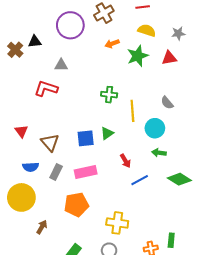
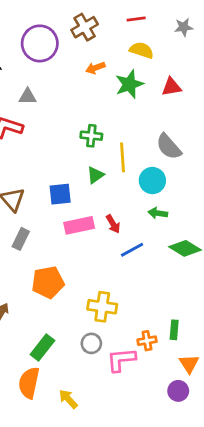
gray star: (178, 33) -> (184, 27), moved
gray semicircle: (167, 103) -> (169, 147), size x1.5
green triangle: (107, 133) -> (95, 175), moved
pink rectangle: (86, 172) -> (79, 225), moved

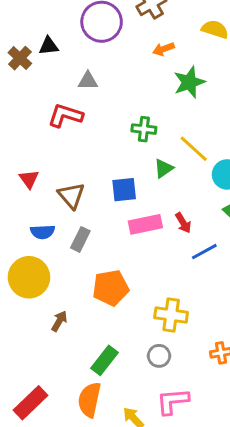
green star: (129, 84) -> (189, 82), moved
green cross: (91, 136) -> (144, 129), moved
yellow line: (123, 157) -> (194, 149), turned -44
pink L-shape: (121, 360) -> (173, 401), moved

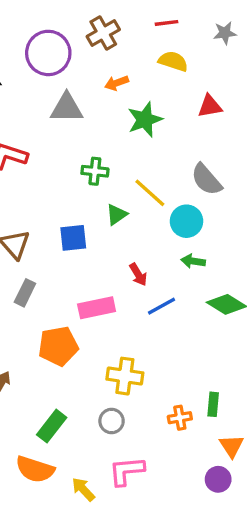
gray triangle: (88, 81) -> (67, 108), moved, size x1.5
pink rectangle: (145, 224) -> (97, 308), moved
orange semicircle: (89, 400) -> (35, 469), turned -84

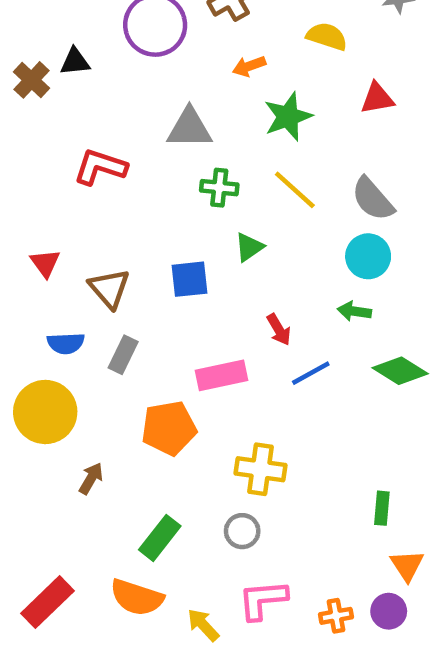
gray triangle: (67, 108) -> (189, 128), moved
yellow line: (150, 193) -> (295, 190), moved
cyan circle: (187, 221) -> (368, 256), moved
orange cross: (180, 418) -> (336, 616), moved

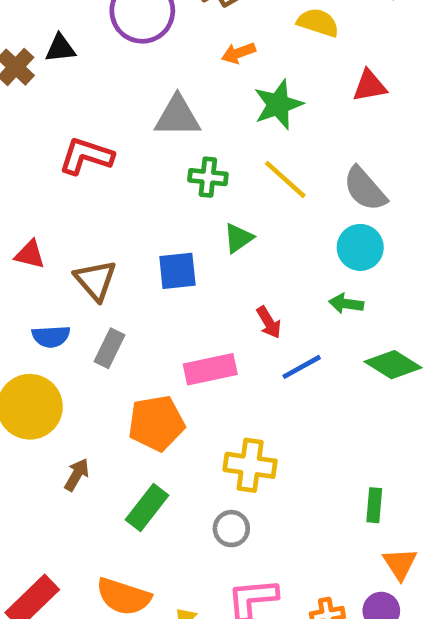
red triangle: (45, 263) -> (30, 254), turned -40
green rectangle: (160, 538) -> (147, 507), moved

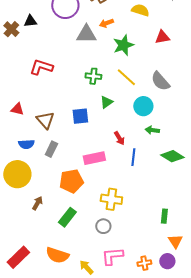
gray triangle: (177, 116) -> (86, 34), moved
cyan circle: (360, 247) -> (143, 106), moved
blue line: (302, 367) -> (133, 157), turned -54

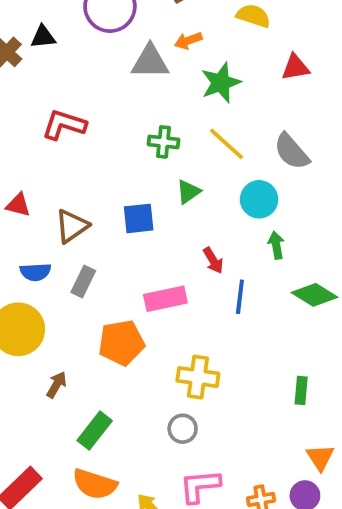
brown triangle: (45, 120) -> (72, 226), turned 36
green arrow: (152, 130) -> (276, 245), turned 72
green rectangle: (164, 216) -> (301, 390), moved
green rectangle: (67, 217) -> (95, 431), moved

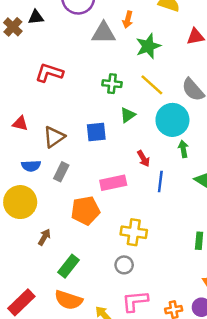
orange arrow: (188, 41) -> (128, 20), turned -56
cyan circle: (259, 199) -> (172, 120), size x1.4

